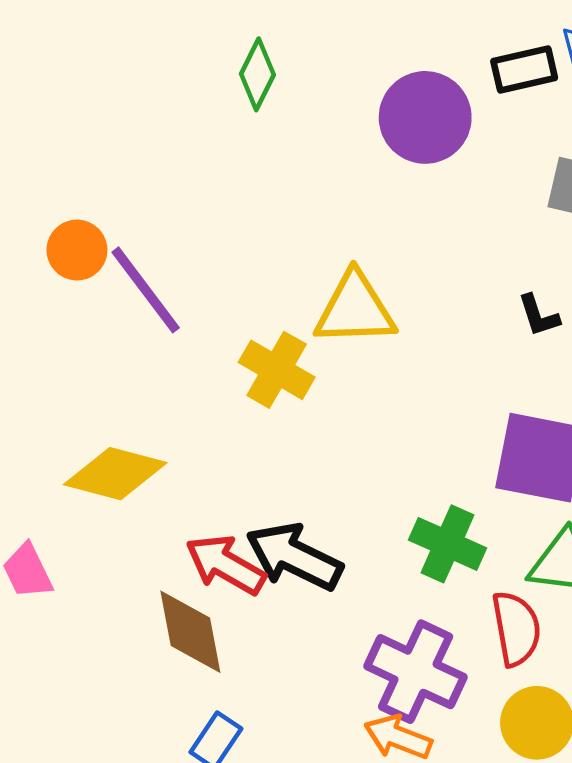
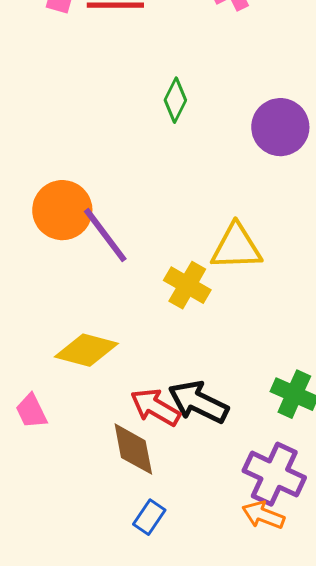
orange circle: (77, 250) -> (62, 210), size x1.6

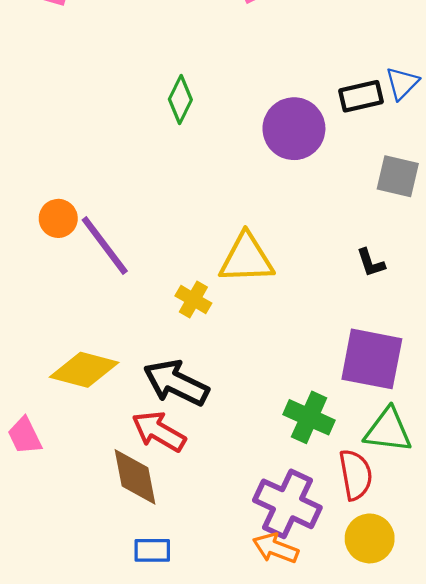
orange circle: (62, 210) -> (58, 218), size x0.6
yellow cross: (187, 285) -> (193, 300), size x0.7
black arrow: (198, 402) -> (176, 383), moved
blue rectangle: (149, 517) -> (152, 550), turned 56

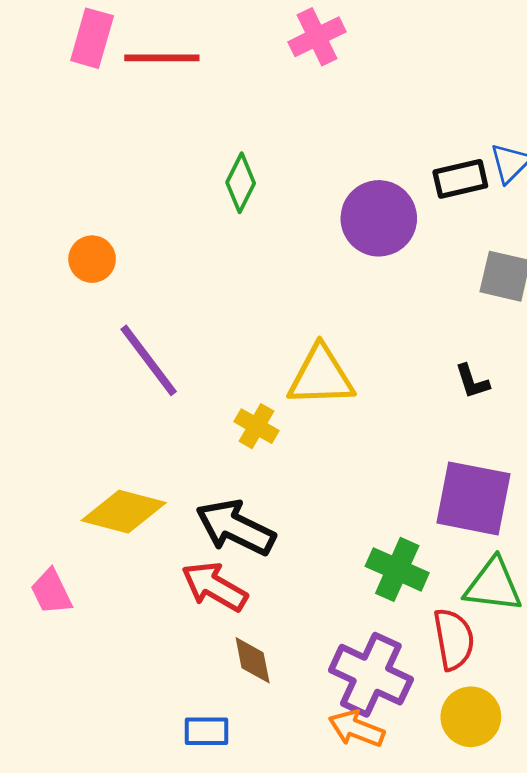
orange circle: (58, 218) -> (92, 259), moved
brown diamond: (135, 477) -> (253, 660), moved, size x0.7

